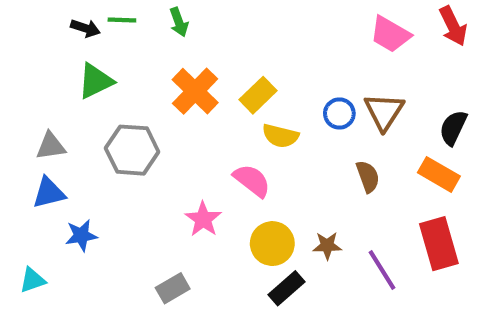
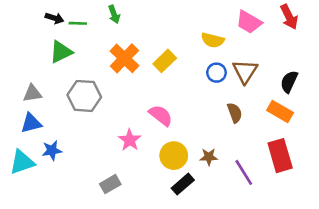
green line: (122, 20) -> (78, 23), moved
yellow semicircle: (280, 136) -> (213, 40), moved
cyan triangle: (32, 280) -> (22, 162), moved, size x1.5

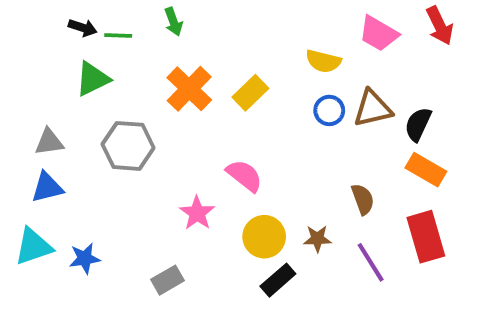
brown triangle: (245, 71) -> (373, 108), turned 44
black semicircle: (289, 82) -> (418, 124), moved
brown semicircle: (235, 113) -> (363, 199), moved
blue star: (52, 150) -> (85, 258), moved

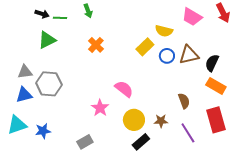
orange cross: (189, 89) -> (96, 45), size x0.7
yellow rectangle: (250, 93) -> (145, 47), moved
gray hexagon: (128, 146) -> (49, 84), moved

